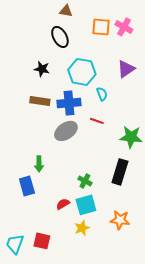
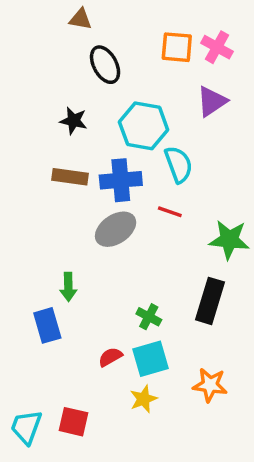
brown triangle: (66, 11) -> (81, 19), moved
purple triangle: (126, 69) -> (212, 101), moved
cyan semicircle: (102, 94) -> (179, 164), size x1.5

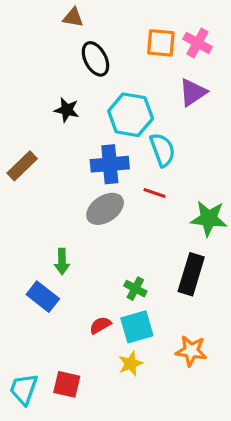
brown rectangle: (70, 177) -> (22, 166), moved, turned -52
blue rectangle: (47, 325) -> (43, 297), turned -36

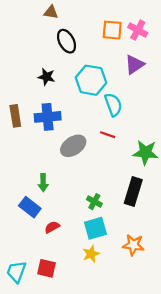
blue cross: (110, 164) -> (48, 117), moved
brown rectangle: (22, 166) -> (15, 116), turned -55
red semicircle: (100, 325) -> (52, 227), moved

